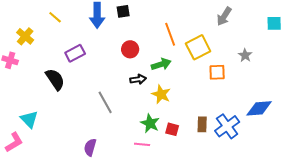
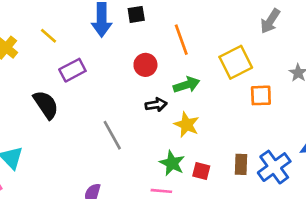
yellow line: (55, 17) -> (49, 36), moved
orange line: (170, 34) -> (181, 40), moved

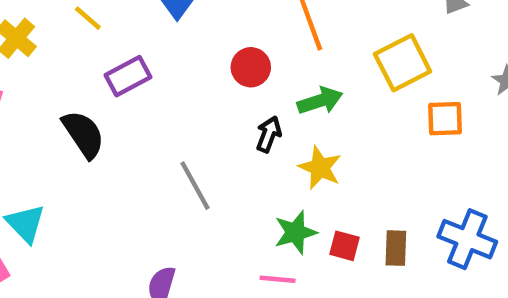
black arrow: (156, 105) -> (269, 134), turned -60
green star: (172, 163) -> (295, 232), turned 30
brown rectangle: (241, 164) -> (396, 248), moved
blue cross: (274, 167) -> (467, 239), turned -32

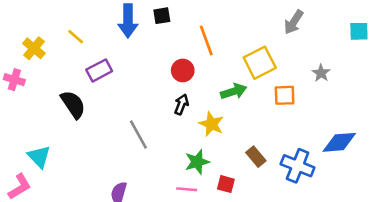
red circle: (251, 67) -> (183, 70), moved
green arrow: (320, 101) -> (234, 91), moved
red square: (345, 246) -> (226, 184), moved
brown rectangle: (396, 248) -> (256, 157), moved, turned -42

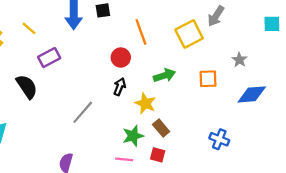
yellow square: (260, 63) -> (189, 34), moved
gray line: (138, 134) -> (83, 112), turned 70
blue diamond: (339, 142) -> (252, 94), moved
brown rectangle: (256, 157) -> (161, 128), moved
blue cross: (298, 166) -> (219, 139), size x0.7

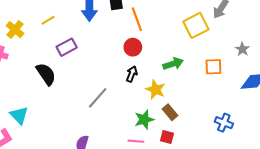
yellow line: (29, 28) -> (48, 20), turned -72
orange line: (141, 32) -> (137, 19), moved

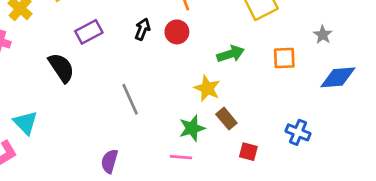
black arrow: (132, 74) -> (142, 29), moved
gray line: (98, 98) -> (130, 99), turned -65
red square: (167, 137) -> (248, 152), moved

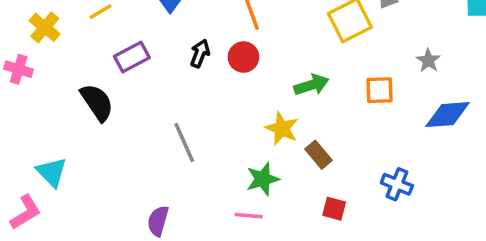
brown rectangle: (226, 119) -> (318, 155), moved

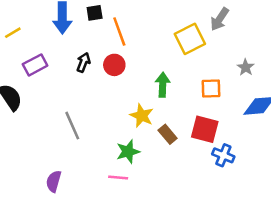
green arrow: (311, 85) -> (163, 85), turned -70
red square: (334, 209) -> (205, 129), moved, size x1.6

